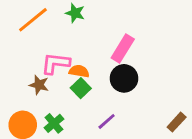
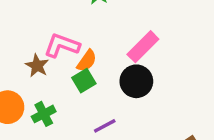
orange semicircle: (79, 71) -> (87, 61), turned 102

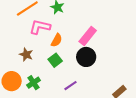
pink L-shape: (62, 45) -> (40, 27), moved
orange semicircle: (87, 61) -> (57, 40), moved

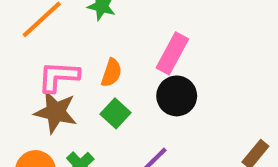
pink L-shape: (40, 27) -> (59, 77), moved
brown star: (26, 55) -> (56, 112), size x1.5

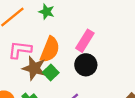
orange semicircle: (111, 73) -> (50, 49), size x1.6
brown star: (56, 112) -> (34, 68), moved

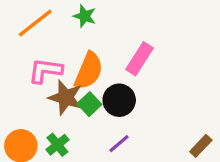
black circle: (86, 65) -> (119, 100), moved

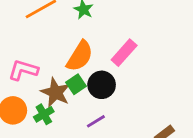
pink L-shape: (45, 71) -> (23, 70), moved
brown star: (66, 97) -> (56, 92), moved

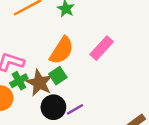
black circle: (102, 85) -> (53, 107), moved
green cross: (44, 114) -> (19, 81), moved

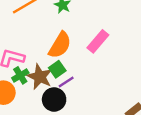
purple line: (75, 109) -> (66, 82), moved

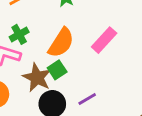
green cross: (20, 75) -> (19, 34), moved
purple line: (66, 82) -> (87, 99), moved

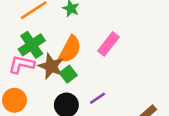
green cross: (19, 34) -> (32, 45), size x1.5
brown star: (37, 78) -> (51, 66), moved

